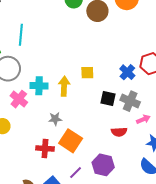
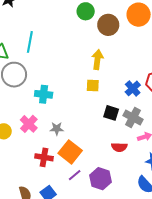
yellow arrow: (64, 86) -> (97, 60), moved
pink cross: (19, 99) -> (29, 124), moved
purple line: (76, 173) -> (75, 175), moved

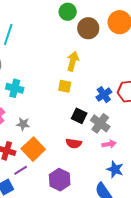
red semicircle: (119, 147) -> (74, 143), moved
purple line: (75, 175) -> (21, 170), moved

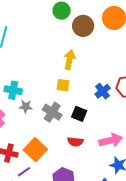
gray cross: (100, 123) -> (52, 112), moved
gray star: (23, 124) -> (26, 106), moved
pink arrow: (109, 144) -> (111, 140), size x1.6

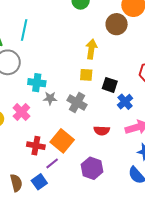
brown circle: (83, 26) -> (117, 24), moved
blue cross: (103, 91) -> (125, 102), moved
black square: (79, 114) -> (110, 85), moved

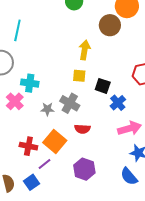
gray star: (50, 98) -> (47, 109), moved
pink cross: (21, 112) -> (15, 101), moved
red semicircle: (102, 131) -> (82, 129), moved

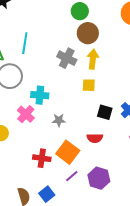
brown circle: (110, 25) -> (88, 33), moved
black square: (103, 86) -> (105, 112), moved
gray cross: (70, 103) -> (67, 58), moved
purple line: (45, 164) -> (72, 176), moved

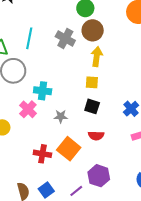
gray cross: (67, 58) -> (65, 38), moved
black square: (105, 112) -> (92, 106), moved
purple line: (72, 176) -> (76, 191), moved

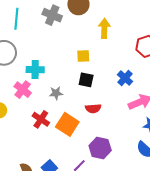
yellow arrow: (97, 57) -> (104, 28), moved
red cross: (42, 154) -> (41, 119), moved, turned 30

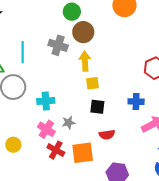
yellow arrow: (104, 28) -> (85, 61), moved
blue cross: (125, 78) -> (136, 102), turned -35
pink cross: (23, 90) -> (46, 129), moved
orange square: (67, 124) -> (83, 153), turned -35

